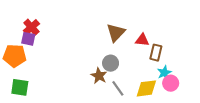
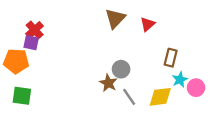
brown triangle: (116, 33) -> (115, 18), moved
red triangle: (142, 40) -> (148, 24), moved, turned -48
pink circle: (171, 83) -> (196, 88), moved

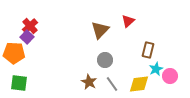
brown triangle: (115, 18) -> (100, 30), moved
purple square: (31, 43) -> (27, 37), turned 32
brown star: (108, 83) -> (89, 82), moved

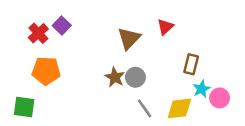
purple square: (27, 37) -> (62, 25), moved
orange pentagon: (14, 53) -> (46, 71), moved
brown star: (89, 82) -> (115, 77), moved

